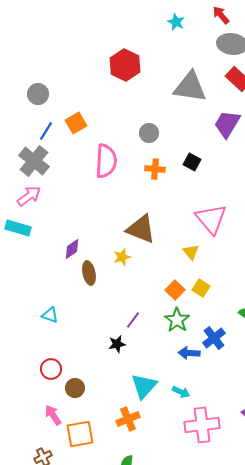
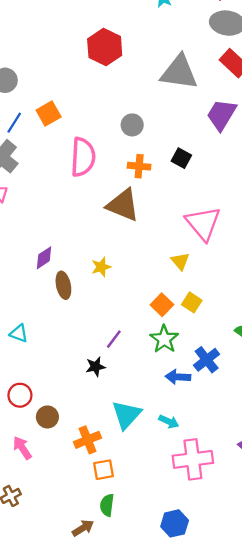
brown triangle: (141, 229) -> (123, 205), moved
orange cross: (128, 419) -> (87, 440), moved
orange square: (80, 434) -> (104, 470), moved, size x0.7

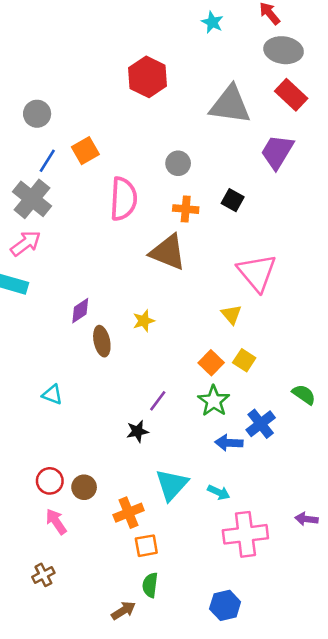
red circle: (20, 395) -> (50, 481), moved

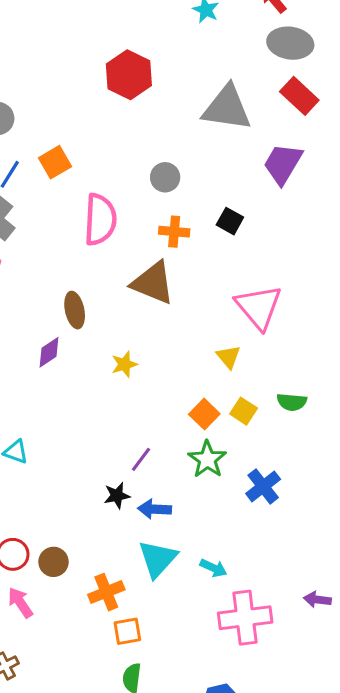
brown ellipse: (102, 341) -> (75, 310), moved
green semicircle: (304, 395) -> (292, 402), moved, turned 150
blue arrow: (229, 443) -> (155, 509), moved

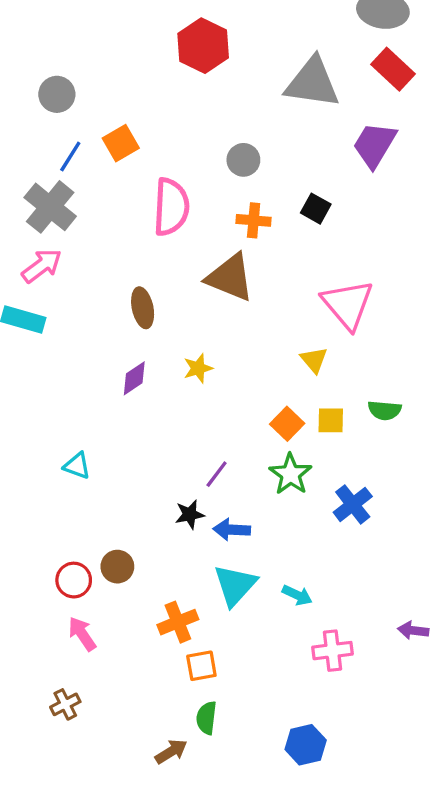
purple diamond: (49, 352) -> (134, 378), moved
yellow square: (244, 411) -> (331, 420), turned -32
brown circle: (53, 562) -> (117, 567), moved
pink cross: (245, 618) -> (332, 651), size x0.7

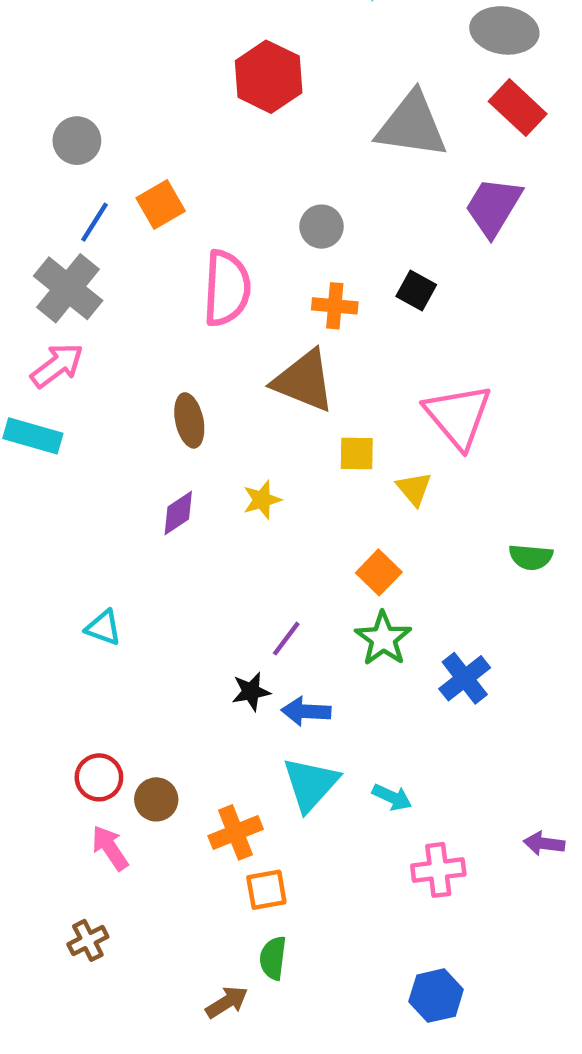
green semicircle: (385, 410) -> (531, 557), moved
yellow square: (331, 420) -> (357, 453), moved
brown circle: (117, 567) -> (156, 799), moved
blue hexagon: (306, 745) -> (436, 996), moved

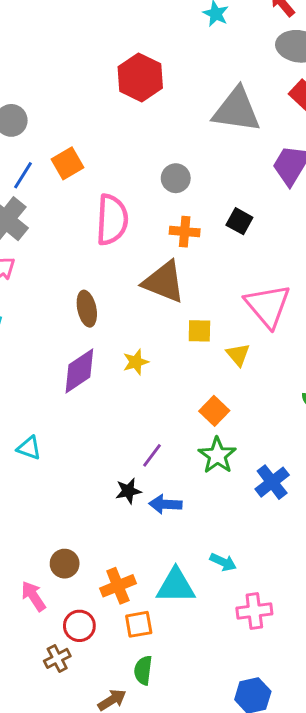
purple diamond: (178, 513) -> (79, 371), size x1.5
red circle: (99, 777) -> (79, 626), moved
cyan triangle: (310, 784) -> (176, 586), moved, turned 48
brown cross: (88, 940) -> (57, 658), moved

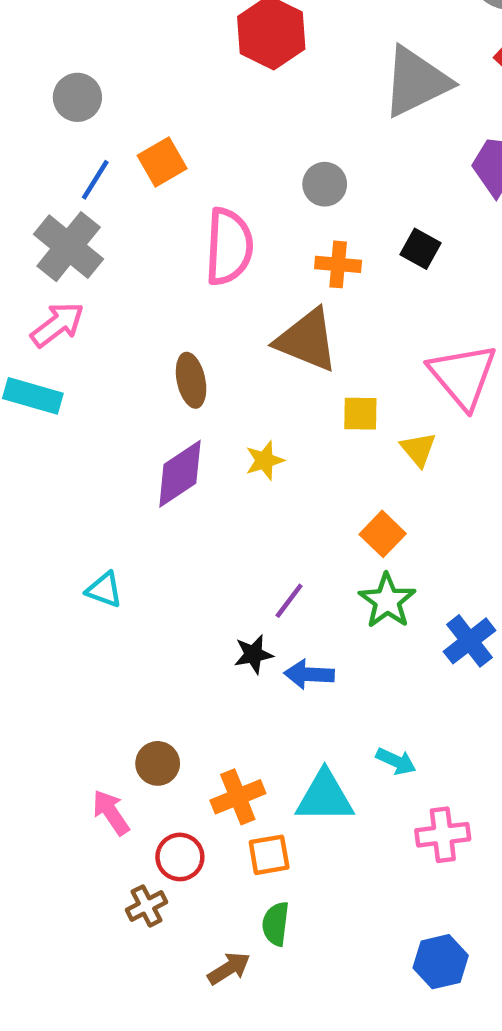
gray triangle: (237, 110) -> (416, 82), turned -34

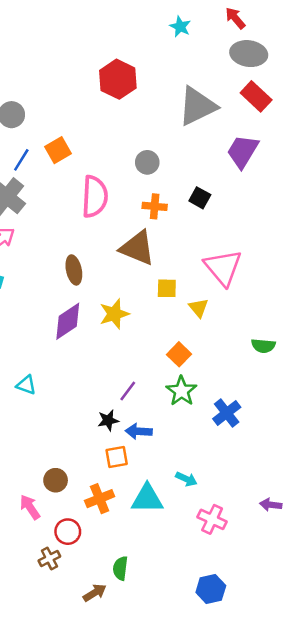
yellow star: (265, 460) -> (114, 314), size x1.4
pink cross: (443, 835) -> (212, 519), turned 32
orange square: (269, 855) -> (117, 457), moved

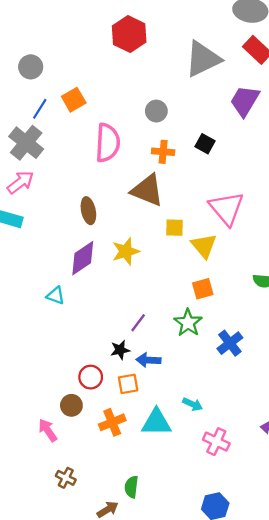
yellow triangle: (199, 308) -> (204, 246), size x1.4
orange square: (179, 354) -> (203, 289), moved, turned 30
cyan triangle: (26, 385) -> (56, 296), moved
red circle: (68, 532) -> (91, 377), moved
brown cross: (49, 558) -> (66, 478), turned -36

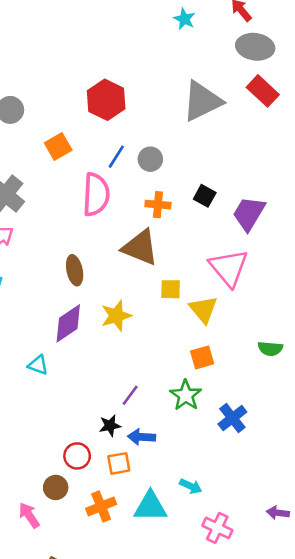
red hexagon: (129, 34) -> (106, 100), moved
purple trapezoid: (245, 101) -> (249, 213), moved
blue line: (40, 109) -> (116, 157), moved

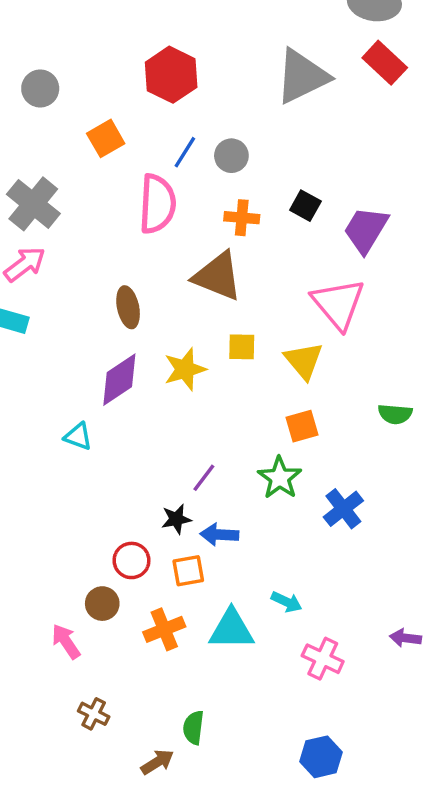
yellow square: (171, 289) -> (242, 347), moved

